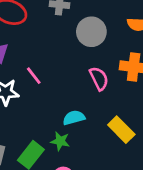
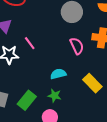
green star: (60, 141) -> (55, 96), moved

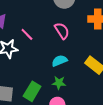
pink semicircle: (77, 46) -> (62, 31), moved

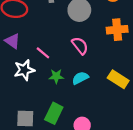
green star: (59, 83) -> (56, 76), moved

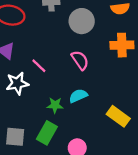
green star: (56, 76) -> (55, 105), moved
yellow rectangle: (118, 79) -> (118, 116), moved

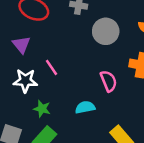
pink semicircle: (80, 60) -> (109, 81), moved
green star: (55, 105) -> (42, 109), moved

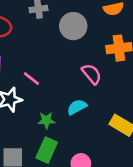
green star: (42, 109) -> (46, 120), moved

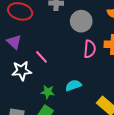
pink semicircle: (92, 74) -> (90, 49), moved, turned 36

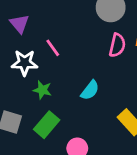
cyan semicircle: (73, 85) -> (90, 90), turned 140
green star: (48, 92) -> (42, 90), moved

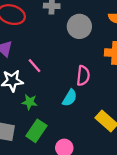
pink semicircle: (117, 45) -> (83, 76), moved

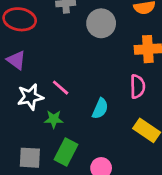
pink line: (34, 66) -> (61, 88), moved
pink semicircle: (83, 76) -> (138, 86), moved

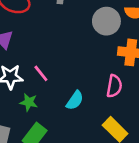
gray circle: (101, 23) -> (106, 21), moved

